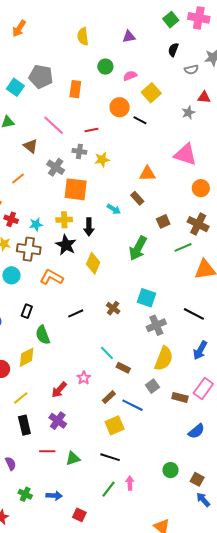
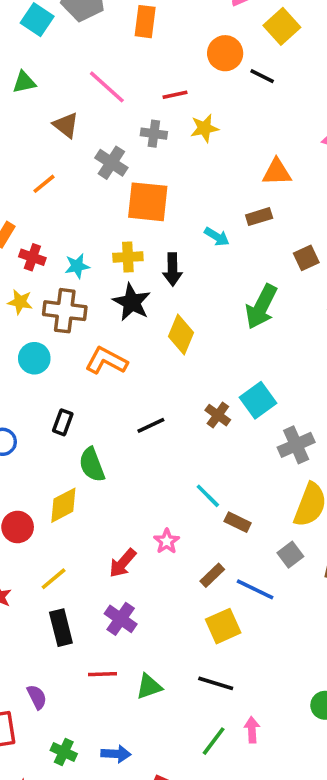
yellow star: (102, 159) -> (204, 128), moved
brown rectangle: (137, 198) -> (259, 217), turned -64
cyan square: (147, 298) -> (258, 400), moved, turned 36

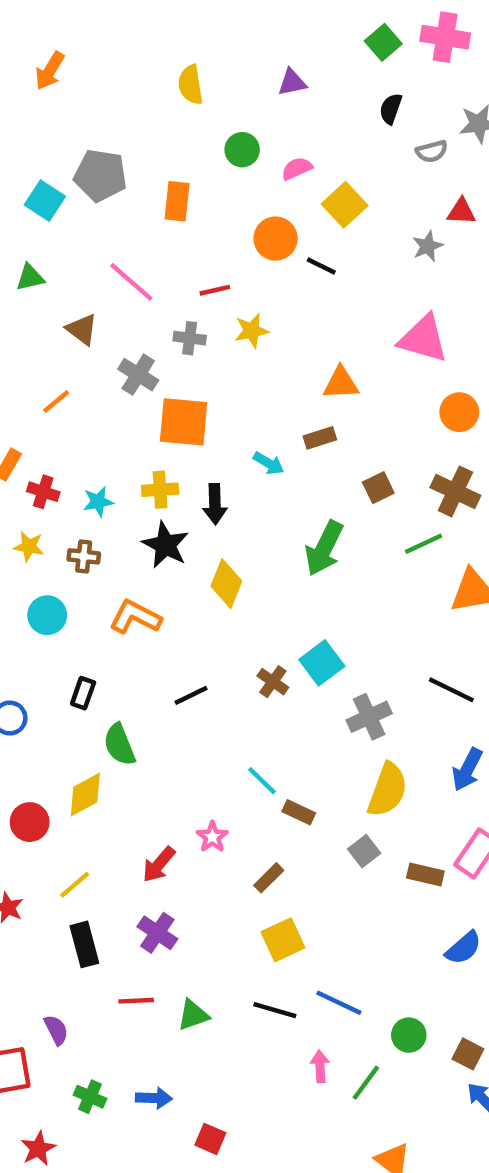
brown cross: (65, 311) -> (84, 556), size x0.6
blue line: (255, 589) -> (339, 1003), moved
green line: (214, 741) -> (366, 1083), moved

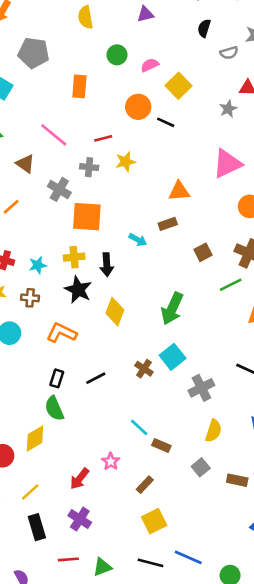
gray pentagon: (100, 175) -> (34, 53), moved
pink triangle: (423, 339) -> (227, 164), turned -40
green arrow: (324, 548) -> (172, 309), moved
black rectangle: (83, 693) -> (57, 378), moved
yellow semicircle: (387, 790) -> (213, 431), size x0.7

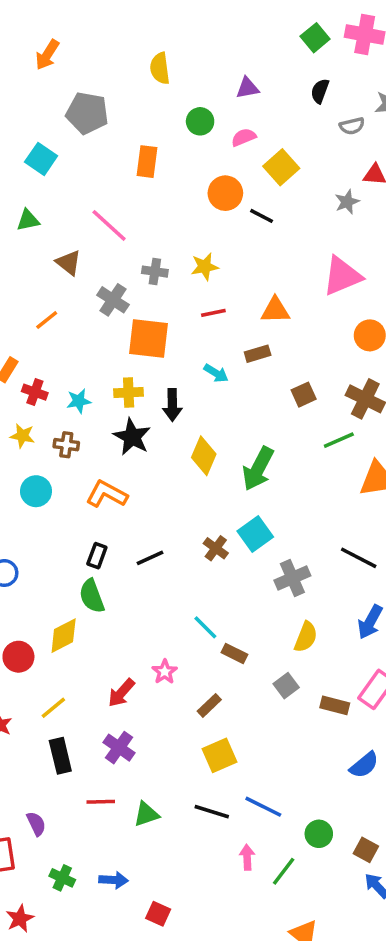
purple triangle: (145, 14) -> (247, 88), moved
red line: (103, 138) -> (213, 313), moved
yellow diamond: (115, 312) -> (204, 456), moved

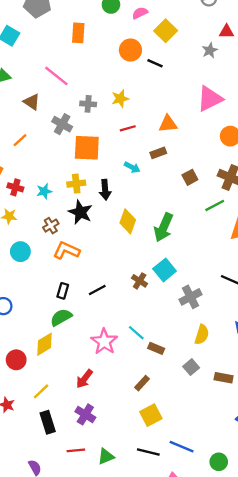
brown cross: (66, 445) -> (51, 226), moved, turned -35
green semicircle: (92, 596) -> (61, 317), turned 85
pink star: (165, 672) -> (104, 342), moved, size x1.6

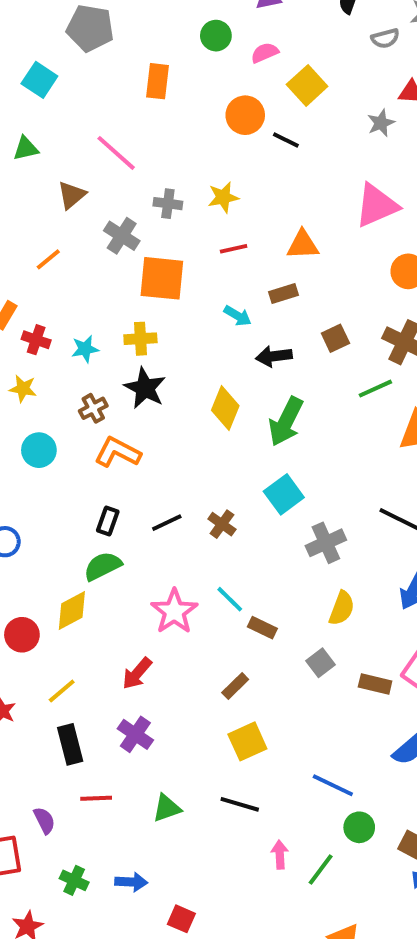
brown triangle: (32, 102) -> (72, 195), turned 42
black arrow: (105, 190) -> (274, 356), moved, turned 84
brown cross: (140, 281) -> (222, 524), moved
blue line: (182, 447) -> (333, 785), moved
red line: (76, 450) -> (96, 798), moved

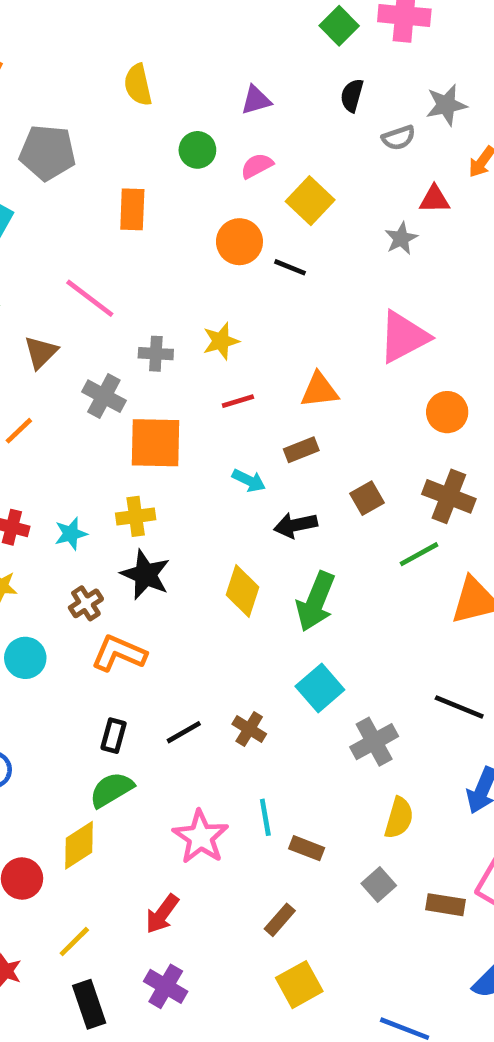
cyan line: (230, 599) -> (265, 817), turned 40

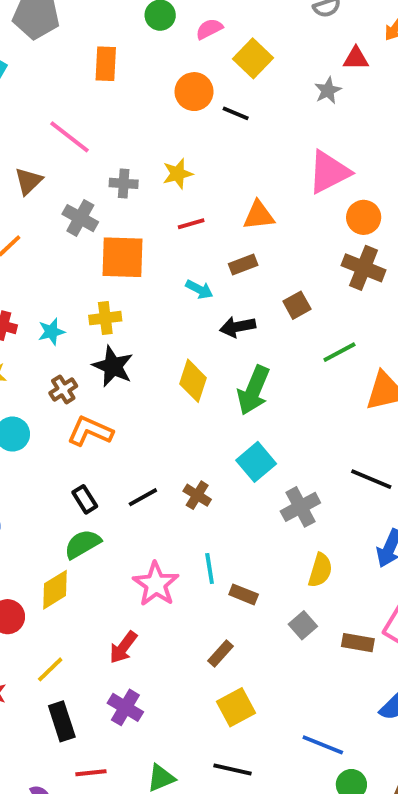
orange circle: (447, 412) -> (364, 217), moved
brown cross: (449, 496) -> (364, 268), moved
black rectangle: (114, 736) -> (85, 499), turned -48

